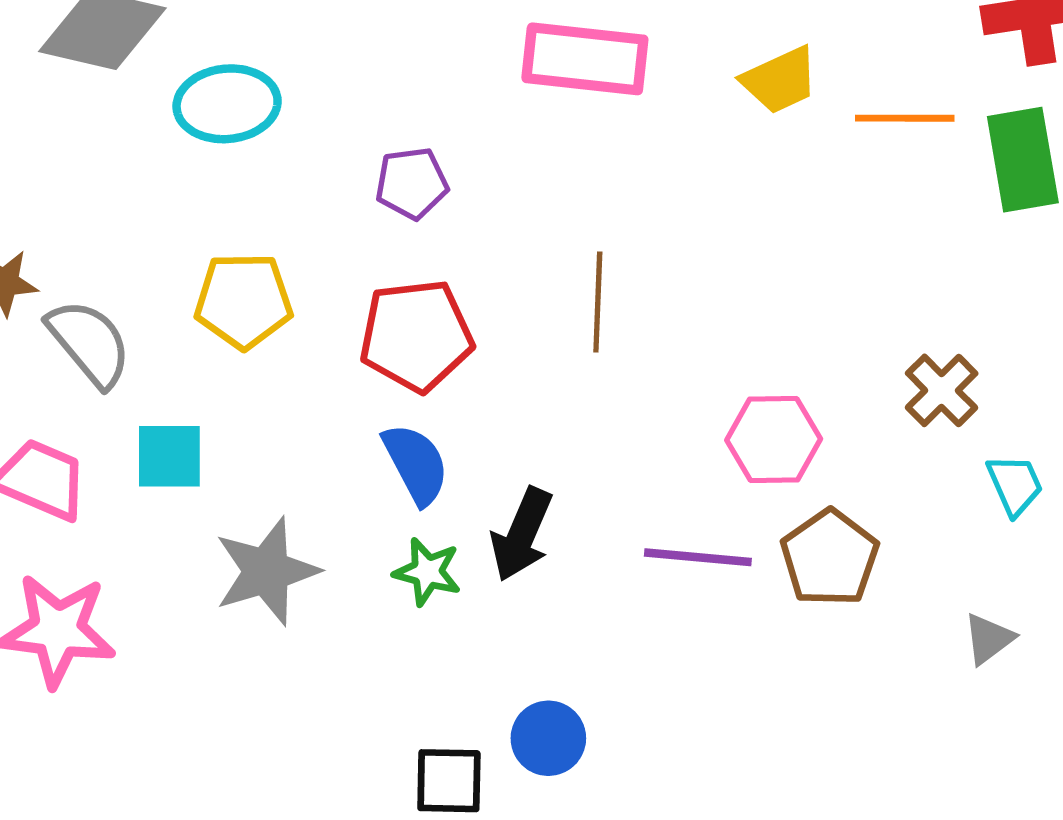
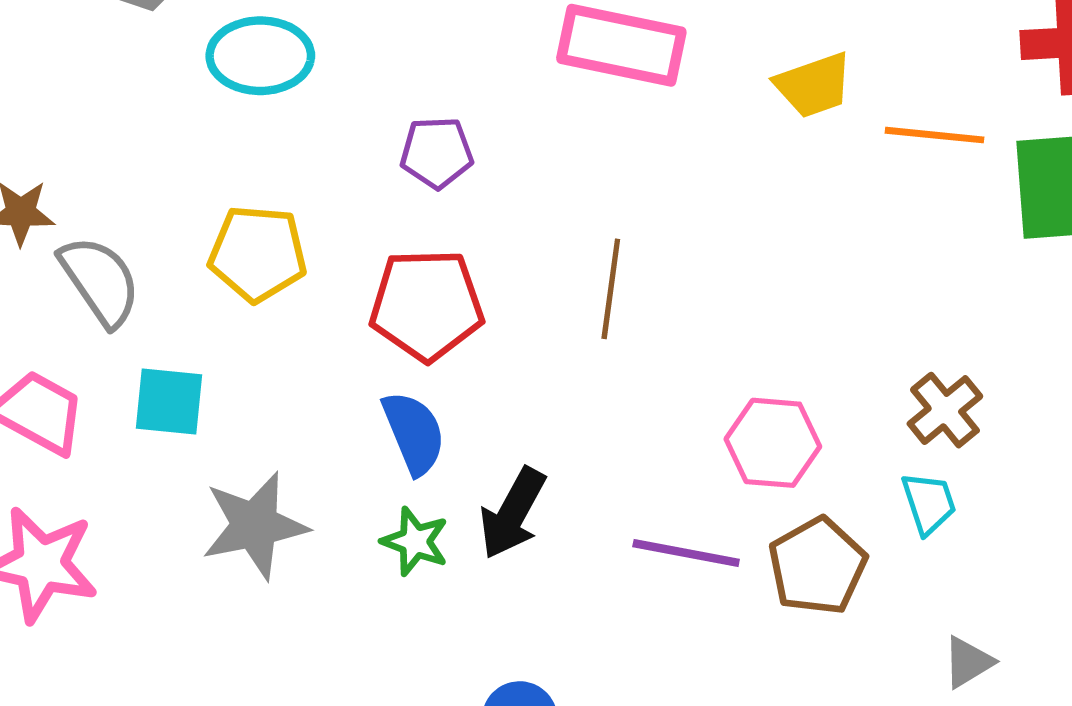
cyan trapezoid: (1015, 485) -> (929, 503), moved

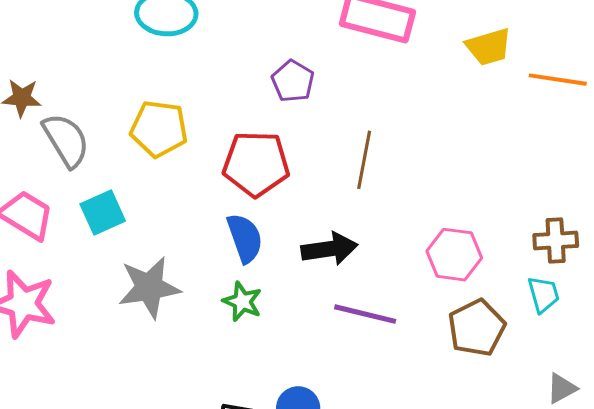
purple pentagon: (437, 153) -> (293, 81), moved, turned 30
cyan square: (169, 401) -> (103, 213), turned -33
brown cross: (945, 410) -> (556, 240), turned 33
black arrow: (513, 513) -> (329, 249), moved, turned -130
purple line: (686, 553) -> (365, 314), moved

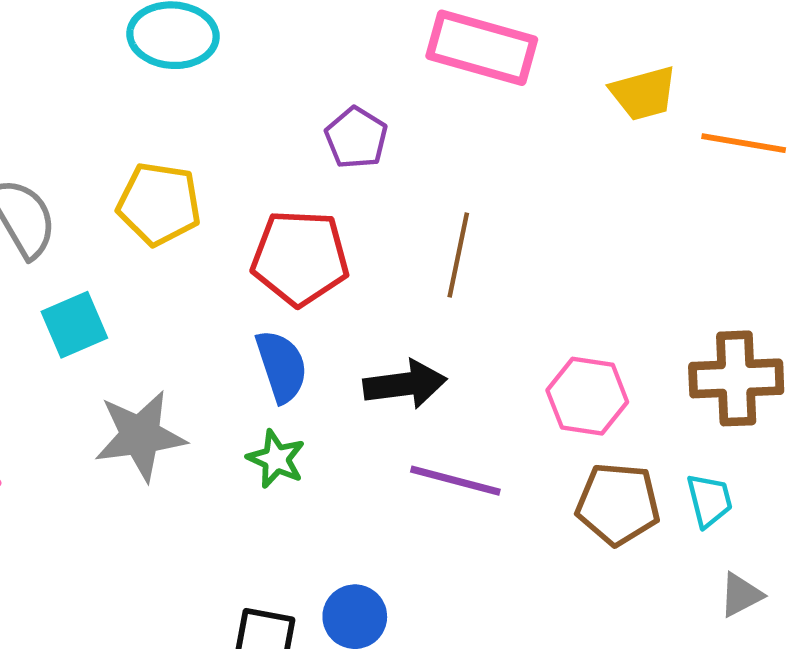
brown cross: (556, 240) -> (736, 378), size x1.4
cyan trapezoid: (543, 294) -> (709, 500), moved
brown pentagon: (477, 328) -> (618, 504), turned 30

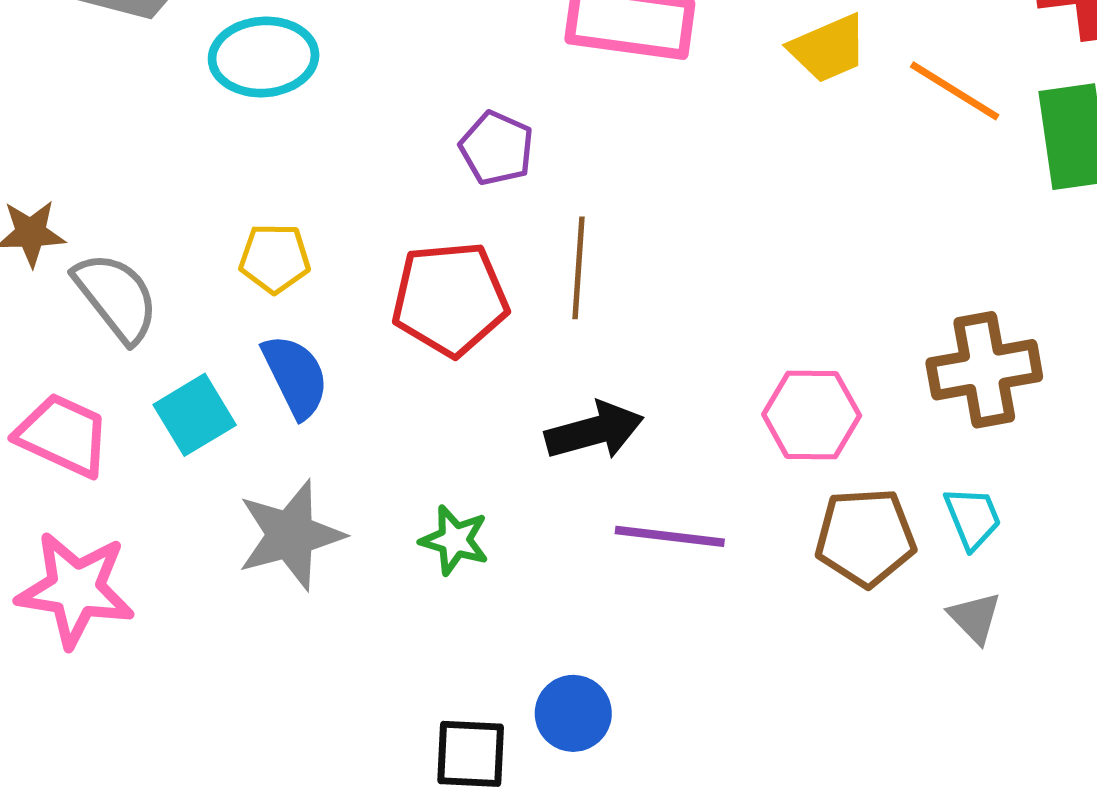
orange line: (744, 143) -> (955, 91), turned 30
yellow pentagon: (159, 204) -> (275, 258), size x0.7
brown line: (458, 255) -> (579, 268), moved
blue semicircle: (282, 366) -> (295, 376), moved
gray triangle: (741, 595) -> (975, 618), moved, turned -39

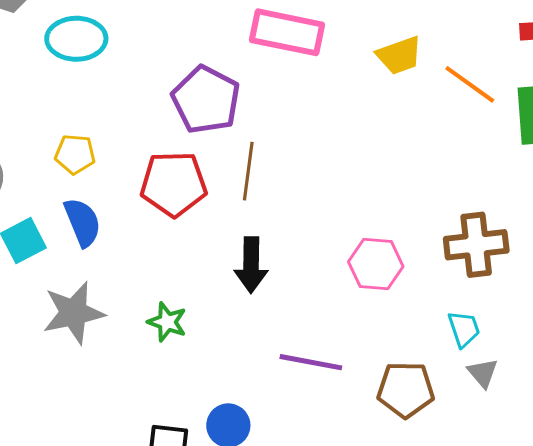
purple pentagon: (497, 148) -> (206, 100), size x1.6
black arrow: (594, 431) -> (251, 265), turned 102
purple line: (670, 536) -> (311, 362), moved
brown pentagon: (865, 537) -> (406, 390), moved
gray triangle: (975, 618) -> (483, 373), moved

